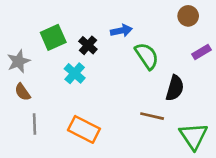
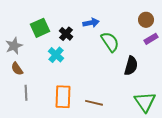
brown circle: (188, 16) -> (146, 20), moved
brown line: (152, 116) -> (94, 103), moved
orange rectangle: (84, 129) -> (63, 97), turned 65

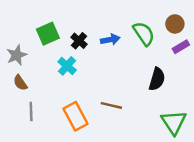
blue arrow: (91, 23) -> (110, 40), moved
green semicircle: (110, 42) -> (144, 34), moved
orange rectangle: (63, 97) -> (75, 116), turned -30
brown line: (94, 103) -> (111, 105), moved

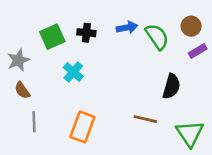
blue arrow: (110, 40) -> (127, 27), moved
black cross: (79, 41) -> (86, 33), moved, turned -35
brown line: (111, 105) -> (145, 119), moved
orange rectangle: (75, 116) -> (82, 127), turned 48

